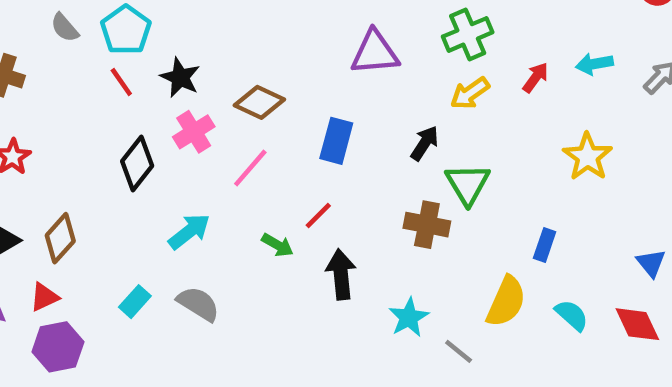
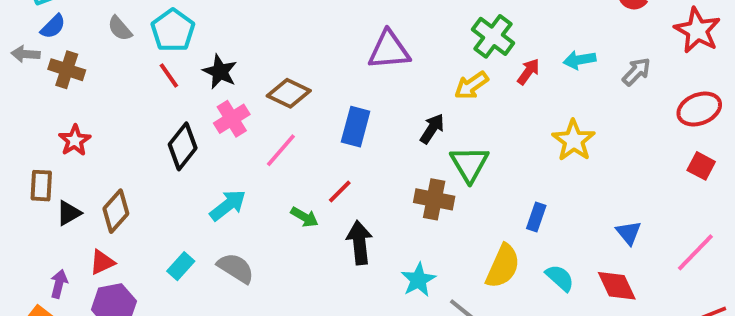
green cross: (468, 34) -> (493, 36), moved, turned -30

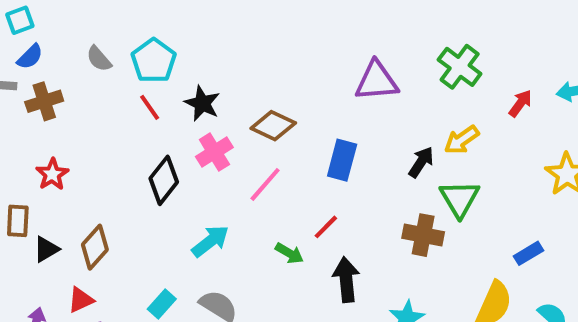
green cross: (493, 36) -> (460, 67), moved
brown cross: (67, 70) -> (44, 101), turned -36
yellow arrow: (471, 85) -> (462, 140), moved
blue rectangle: (536, 217) -> (528, 253), turned 40

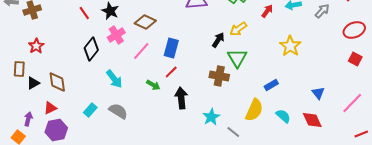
blue rectangle: (342, 160) -> (171, 48), moved
cyan arrow: (210, 241) -> (114, 79), turned 90
brown diamond: (95, 247) -> (57, 82), turned -50

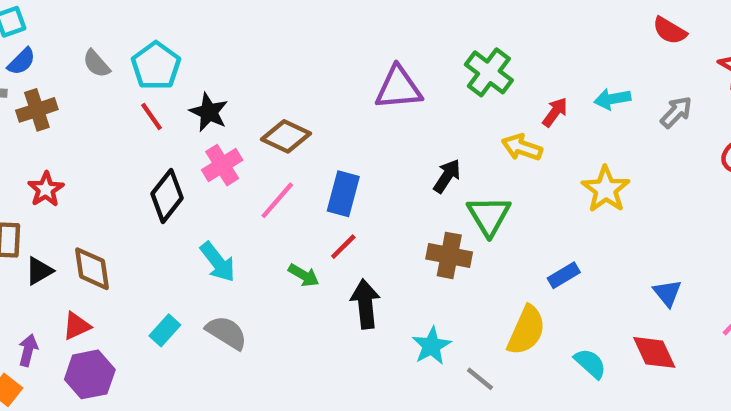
yellow arrow: (238, 29) -> (522, 147), moved, turned 54
cyan semicircle: (283, 116) -> (590, 363), moved

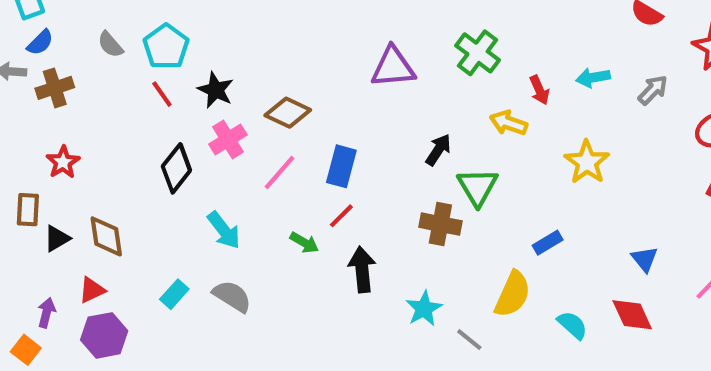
red arrow: (555, 112) -> (539, 90), turned 120

